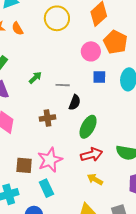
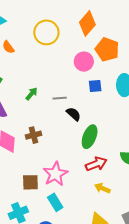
black semicircle: (75, 102) -> (74, 114), turned -63
brown cross: (47, 118) -> (33, 135), moved

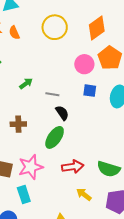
green ellipse: (90, 137) -> (55, 137), moved
yellow arrow: (102, 188) -> (84, 194), moved

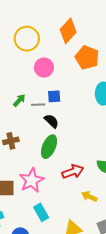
pink circle: (84, 64) -> (44, 68), moved
green arrow: (26, 83) -> (19, 100), moved
blue square: (90, 91) -> (54, 96), moved
cyan rectangle: (24, 195) -> (41, 212), moved

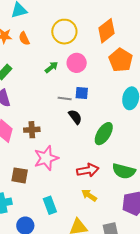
green arrow: (19, 100) -> (51, 67), moved
green ellipse: (49, 147) -> (104, 134), moved
pink star: (32, 180) -> (46, 158), moved
yellow arrow: (89, 196) -> (89, 195), moved

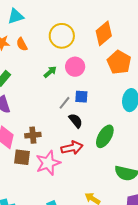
gray line: (65, 99) -> (64, 103), turned -56
red arrow: (88, 170) -> (72, 148), moved
brown square: (20, 175) -> (22, 157), moved

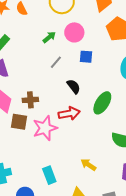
blue square: (81, 97) -> (86, 57), moved
gray line: (64, 103) -> (56, 62), moved

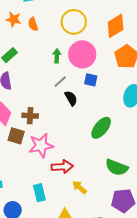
pink circle: (74, 32) -> (82, 54), size x1.4
green arrow: (49, 37) -> (57, 56), turned -56
black semicircle: (74, 86) -> (71, 98), moved
red arrow: (69, 113) -> (62, 167), moved

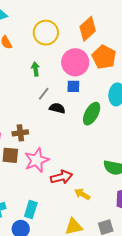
pink circle: (82, 54) -> (75, 62), moved
black semicircle: (71, 98) -> (57, 108), turned -35
green ellipse: (101, 128) -> (92, 114), moved
cyan rectangle: (39, 193) -> (31, 209), moved, turned 42

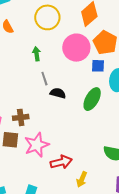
blue square: (73, 86) -> (98, 66), moved
gray line: (44, 94) -> (44, 79), turned -56
yellow arrow: (82, 194) -> (82, 179), turned -98

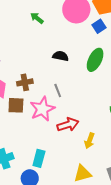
green arrow: (37, 54) -> (37, 18), turned -40
blue square: (98, 66) -> (99, 26), turned -32
gray line: (44, 79) -> (58, 90), moved

